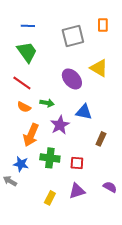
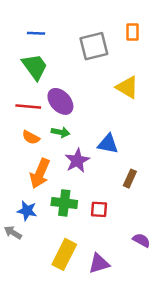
purple ellipse: (72, 79) -> (60, 101), moved
red line: (22, 83) -> (28, 107), turned -30
purple triangle: (77, 191) -> (99, 263), moved
yellow rectangle: (50, 198) -> (64, 254), size x1.6

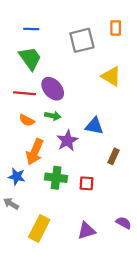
blue star: (27, 211) -> (17, 177), moved
purple semicircle: (141, 240) -> (124, 223), moved
yellow rectangle: (64, 254) -> (39, 228), moved

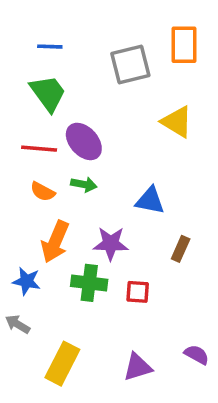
orange rectangle: (116, 28) -> (184, 45), size x1.5
purple star: (67, 141) -> (111, 244), moved, turned 30

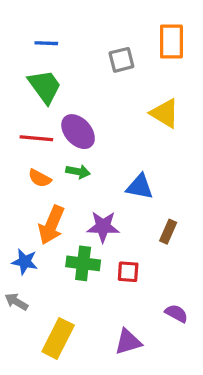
gray square: (130, 64) -> (121, 60), size x0.7
purple semicircle: (197, 355) -> (176, 313), moved

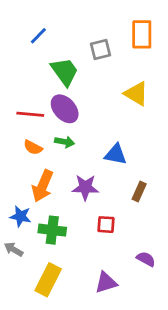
blue line: (46, 43) -> (38, 36), turned -48
green trapezoid: (45, 87) -> (65, 72), moved
green cross: (83, 263) -> (52, 230), moved

